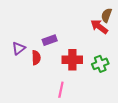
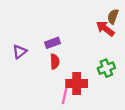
red semicircle: (36, 58) -> (55, 62), moved
red cross: (72, 60) -> (77, 84), moved

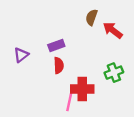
brown semicircle: (113, 16) -> (92, 17), moved

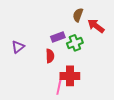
purple rectangle: (56, 46) -> (58, 37), moved
green cross: (114, 73) -> (75, 43), moved

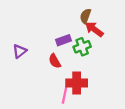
red arrow: (96, 26) -> (94, 29), moved
red semicircle: (50, 56) -> (55, 61), turned 152

